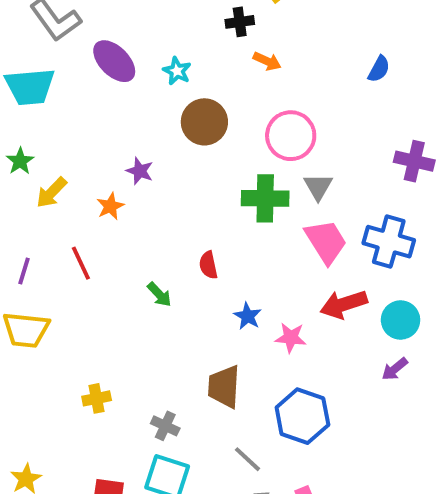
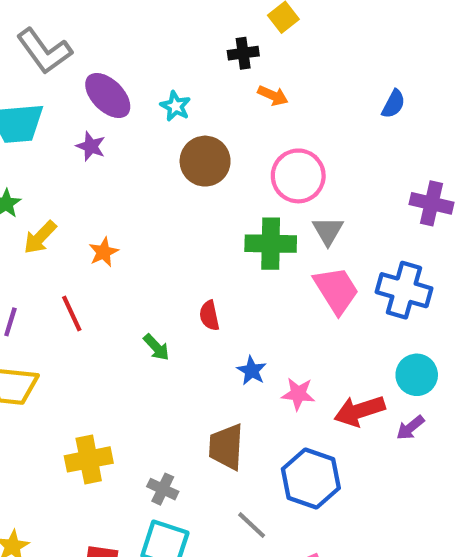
purple star: (140, 171) -> (91, 146), moved
red arrow: (344, 304) -> (360, 411), moved
yellow cross: (97, 398) -> (89, 459), size x1.5

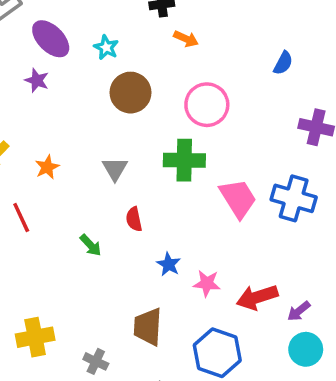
blue semicircle: (393, 104) -> (283, 63), moved
gray triangle: (328, 231) -> (115, 169), moved
cyan circle: (417, 375) -> (306, 349), moved

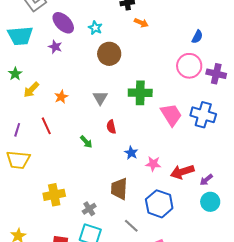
pink circle: (207, 105) -> (189, 66), moved
gray cross: (96, 361) -> (89, 209), turned 32

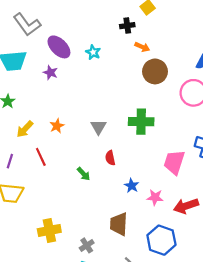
brown circle: (109, 54) -> (155, 71), moved
yellow arrow: (31, 90) -> (25, 129), moved
pink trapezoid: (171, 115) -> (174, 162), moved, turned -130

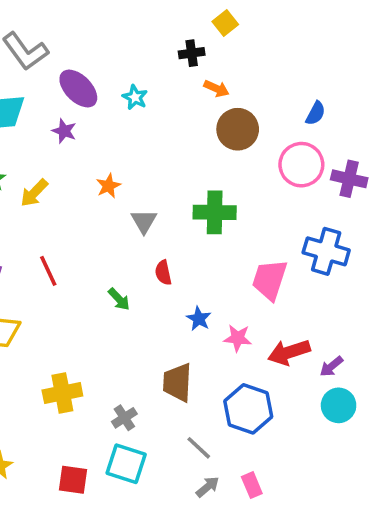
orange star: (57, 126) -> (108, 186), moved
yellow arrow: (25, 129) -> (34, 193), moved

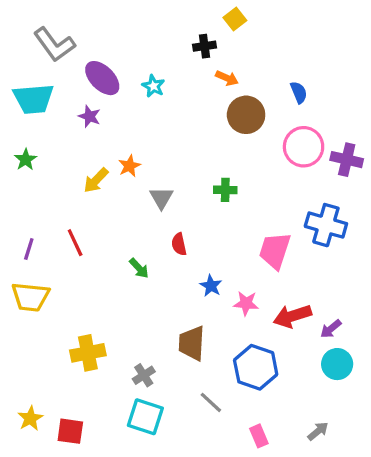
blue semicircle: (316, 113) -> (299, 92), moved, turned -50
yellow arrow: (34, 193) -> (96, 180), moved
green cross: (215, 212) -> (225, 190), size x0.6
red square: (73, 480) -> (70, 431), moved
gray arrow: (208, 487) -> (318, 431), moved

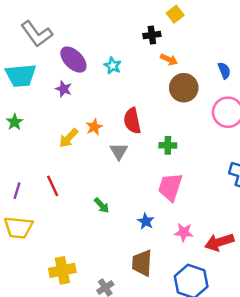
red semicircle: (179, 244) -> (132, 121), moved, size x1.5
pink trapezoid: (275, 251) -> (170, 187), moved
blue star: (211, 286) -> (146, 221), moved

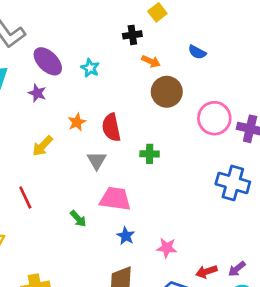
blue semicircle: (224, 71) -> (197, 52), moved, turned 140
orange star: (94, 127) -> (77, 122), moved
pink trapezoid: (170, 187) -> (115, 199), moved, turned 80
red arrow: (219, 242) -> (206, 272), moved, size x0.7

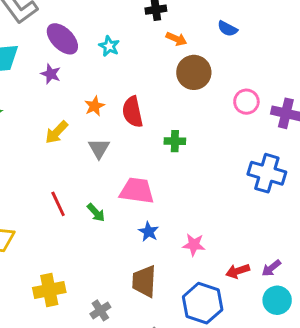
pink circle: (214, 118) -> (246, 102), size x0.7
gray triangle: (97, 160) -> (99, 148), moved
red line: (25, 198) -> (58, 204), moved

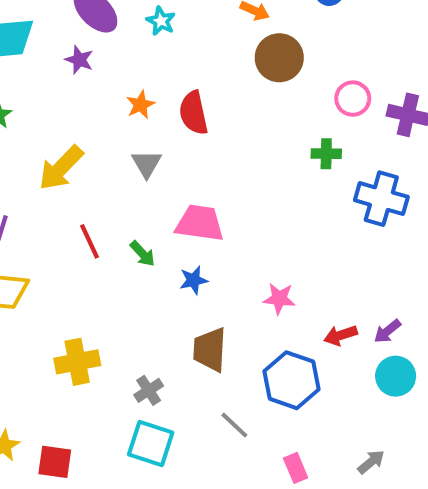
yellow arrow: (57, 132) -> (61, 168), moved, size x1.4
green cross: (175, 141) -> (326, 154), moved
blue star: (149, 232) -> (194, 280), moved, turned 30

